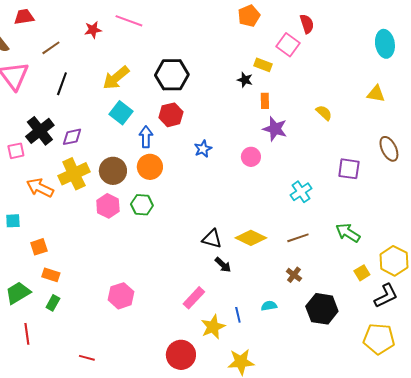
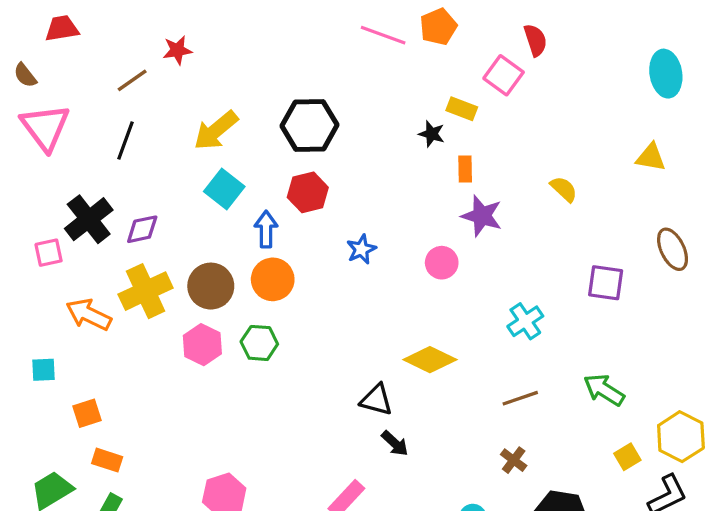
pink line: (129, 21) -> (383, 35), moved
brown line: (51, 48) -> (132, 80), moved
yellow diamond: (251, 238) -> (430, 360), moved

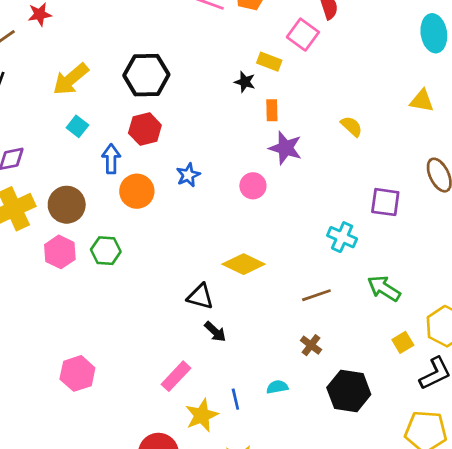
cyan square: (224, 189) -> (77, 126), size x0.7
orange circle: (273, 279) -> (137, 191), moved
cyan cross: (525, 321) -> (342, 237), moved, turned -32

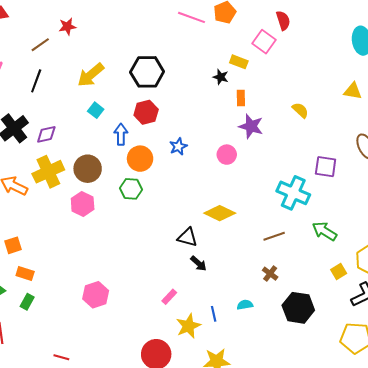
cyan cross: (342, 237) -> (293, 193), size x1.5
green hexagon: (106, 251) -> (131, 189), moved
pink rectangle: (176, 376) -> (169, 297), size x0.7

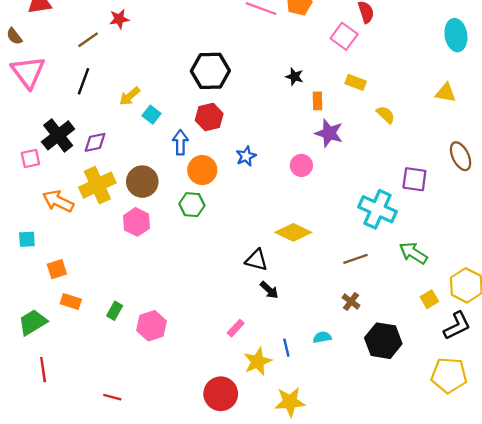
yellow rectangle: (239, 62) -> (356, 82), moved
yellow arrow: (91, 75) -> (130, 96), moved, size x0.7
green rectangle: (27, 302) -> (115, 311), moved

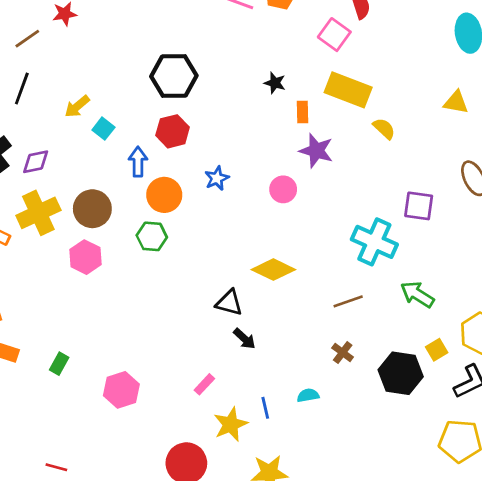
yellow rectangle: (356, 82) -> (348, 90), size x1.8
pink hexagon: (152, 326) -> (121, 390), moved
black hexagon: (383, 341) -> (401, 373), moved

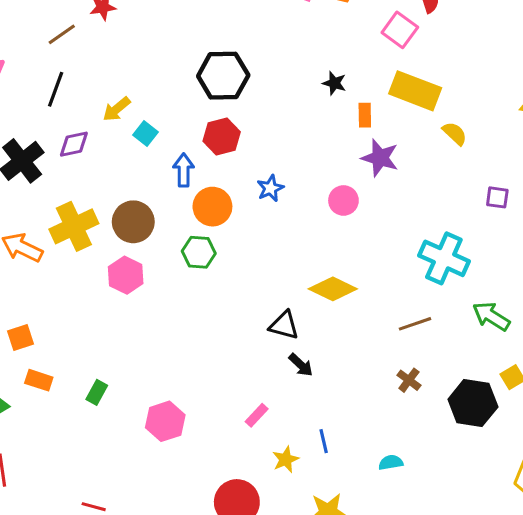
purple diamond: (36, 162) -> (74, 144), moved
purple square: (419, 206) -> (497, 197), moved, size x0.7
cyan semicircle: (308, 395) -> (391, 462), moved
yellow star: (231, 424) -> (286, 459), size x0.7

